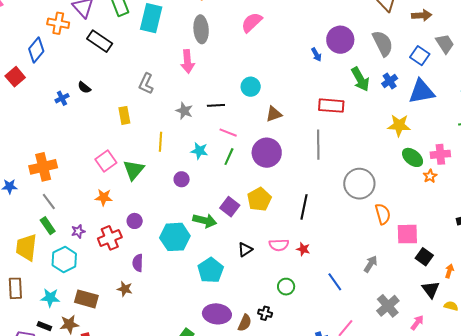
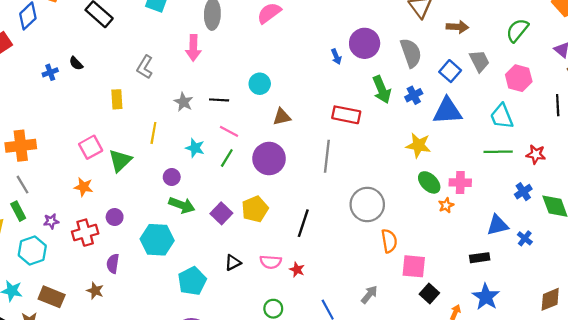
green arrow: (205, 221) -> (182, 205), moved

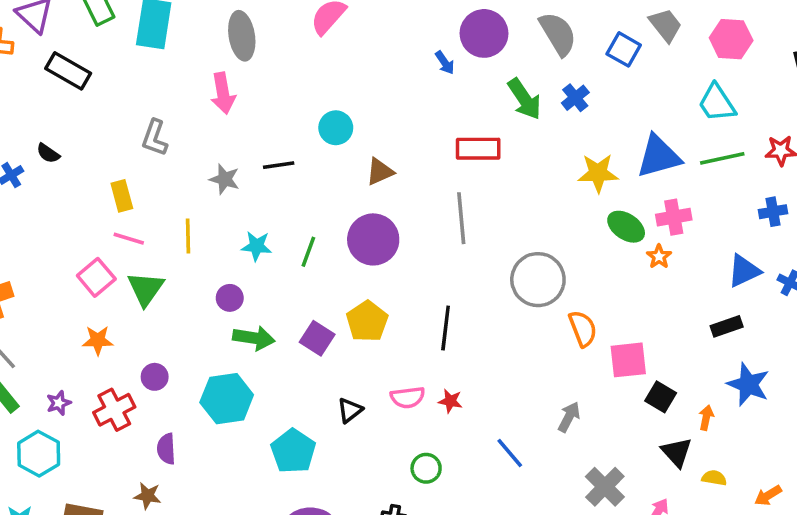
blue triangle: (447, 111) -> (659, 156), moved
pink line: (229, 131) -> (129, 239), moved
blue cross: (523, 192) -> (773, 212), turned 35

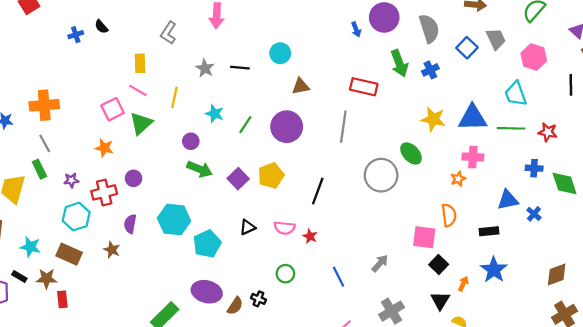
green ellipse: (626, 227) -> (411, 153), moved
orange semicircle: (583, 329) -> (449, 215), moved
cyan hexagon: (227, 399) -> (174, 220), moved
cyan hexagon: (39, 454) -> (76, 217), moved

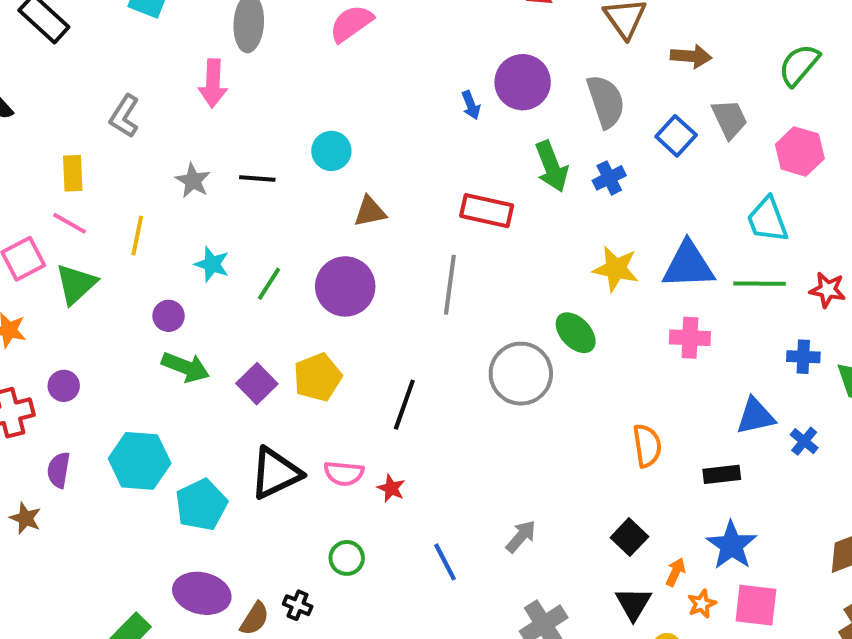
orange star: (458, 179) -> (702, 604), moved
black triangle: (248, 227) -> (276, 473), size x1.8
pink square: (424, 237) -> (756, 605), moved

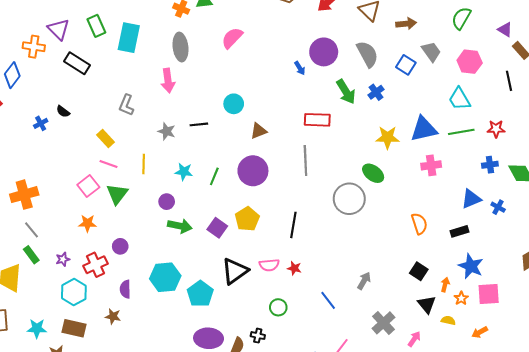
yellow rectangle: (73, 173) -> (105, 139), turned -30

